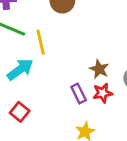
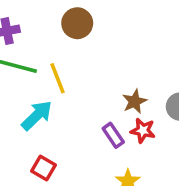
brown star: (99, 69) -> (135, 101), turned 30
red star: (103, 93) -> (143, 130), turned 30

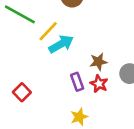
yellow line: (58, 78) -> (48, 31), turned 50
cyan arrow: (37, 115) -> (61, 44), moved

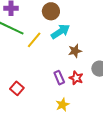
cyan arrow: (61, 44) -> (60, 32), moved
brown star: (98, 62) -> (75, 51), moved

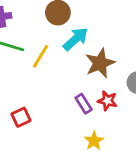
brown star: (75, 51) -> (100, 63), size x1.5
red square: (17, 88) -> (21, 117), moved, turned 32

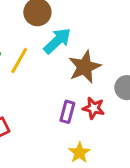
purple rectangle: (84, 104) -> (67, 112), turned 48

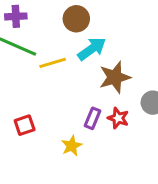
yellow line: (19, 60) -> (53, 63), turned 36
yellow star: (79, 153) -> (72, 146), moved

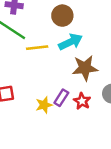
yellow star: (72, 146) -> (44, 105), moved

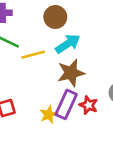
brown star: (85, 68) -> (71, 73), moved
purple rectangle: (61, 98) -> (66, 104), size x1.5

